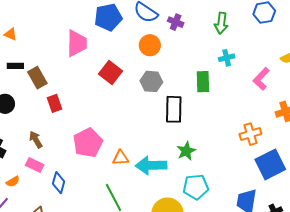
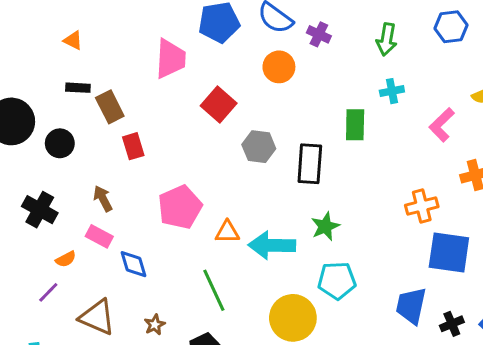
gray hexagon: (151, 81) -> (259, 147), moved
blue square: (270, 164) -> (449, 252), turned 32
blue diamond: (59, 183) -> (134, 264), turned -35

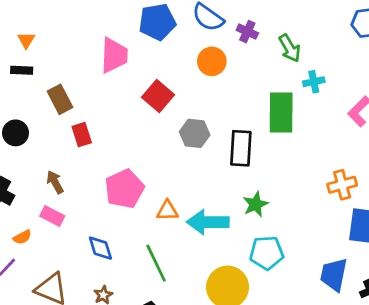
green arrow: (387, 39) -> (290, 48), moved, turned -40
orange triangle: (73, 40) -> (26, 40), turned 36
black rectangle: (78, 88) -> (22, 70), moved
green rectangle: (355, 125) -> (281, 112), size x1.4
blue diamond: (134, 264) -> (100, 248), moved

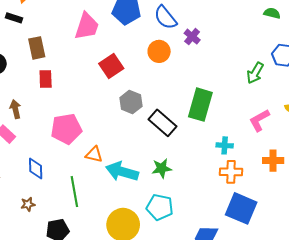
green arrow: (290, 48) -> (255, 73), moved, turned 45
cyan cross: (314, 82) -> (225, 145), moved
black rectangle: (241, 148) -> (163, 123), turned -68

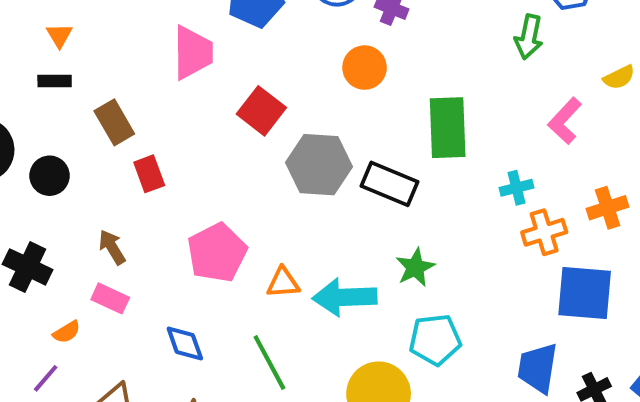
orange circle: (159, 51) -> (365, 68), moved
gray hexagon: (131, 102) -> (319, 165), size x1.4
orange cross: (273, 161) -> (608, 208), moved

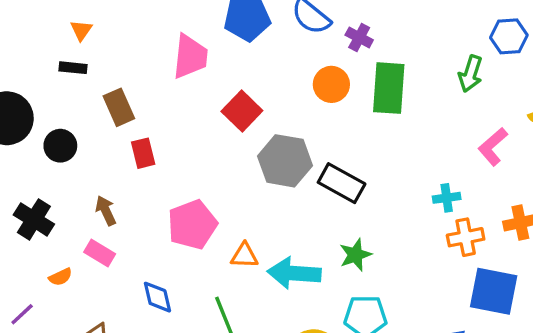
green rectangle: (448, 128) -> (389, 88), moved
purple line: (46, 378) -> (22, 314), moved

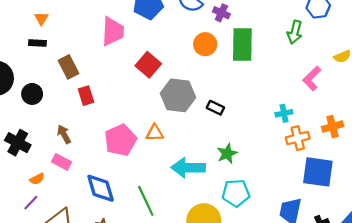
black rectangle: (342, 183) -> (215, 108), size x0.6
orange triangle: (244, 256) -> (155, 133), moved
blue diamond: (157, 297) -> (101, 188), size x1.4
purple line: (22, 314) -> (31, 203), moved

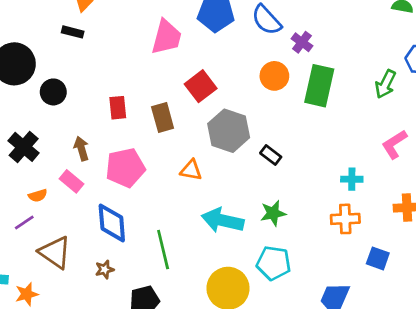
brown rectangle: (69, 67) -> (163, 117), moved
orange cross: (298, 138) -> (345, 219), moved
pink pentagon: (120, 140) -> (125, 168), moved
blue square: (318, 172) -> (378, 258), size x0.6

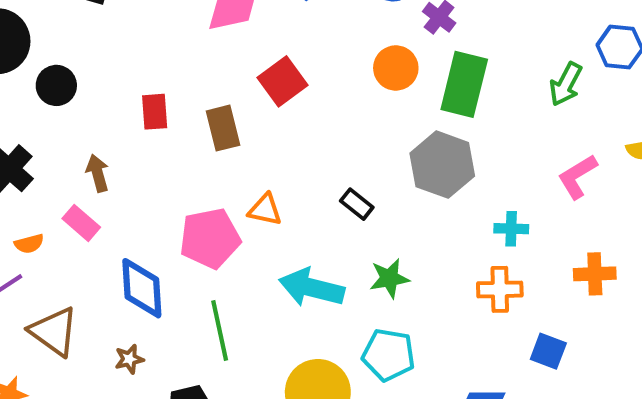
gray hexagon: (229, 131) -> (442, 165), moved
black rectangle: (271, 155) -> (357, 204), moved
pink pentagon: (125, 168) -> (210, 238), moved

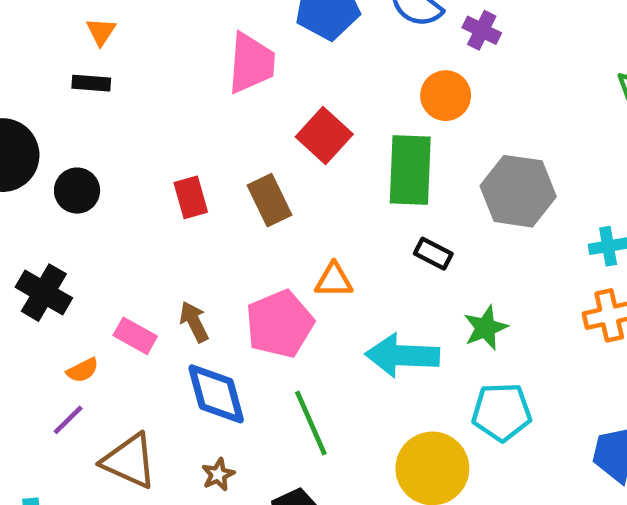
green rectangle: (464, 84) -> (410, 170), moved
brown arrow: (98, 173) -> (194, 322), moved

